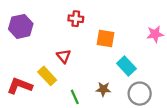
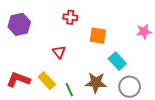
yellow rectangle: (47, 76) -> (47, 81), moved
brown star: (103, 89) -> (96, 83), size x1.5

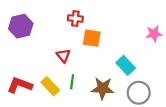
orange square: (98, 36) -> (92, 38), moved
green line: (69, 90) -> (72, 82), moved, turned 32

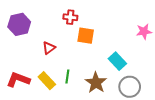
red triangle: (63, 56) -> (49, 48), moved, turned 32
brown star: (103, 88) -> (96, 83), turned 30

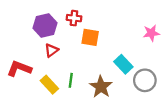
purple hexagon: (19, 24) -> (45, 26), moved
red L-shape: (18, 80) -> (19, 69), moved
gray circle: (130, 87) -> (145, 80), moved

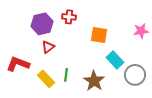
orange square: (90, 37) -> (99, 35), moved

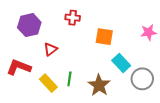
purple hexagon: (42, 24) -> (29, 25), moved

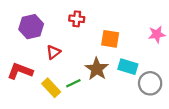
cyan rectangle: (121, 63) -> (128, 67), turned -30
green line: (69, 79) -> (73, 83), turned 56
brown star: (99, 85) -> (97, 69), moved

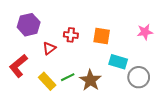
red cross: (77, 19) -> (71, 35), moved
brown star: (97, 69) -> (90, 80), moved
red L-shape: (20, 71) -> (18, 66), turned -60

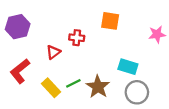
purple hexagon: (29, 25) -> (18, 27), moved
orange square: (102, 36) -> (110, 21), moved
gray circle: (139, 77) -> (137, 92), moved

